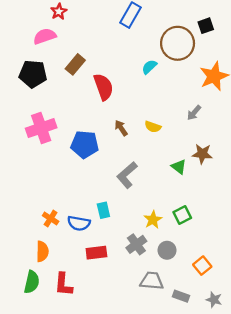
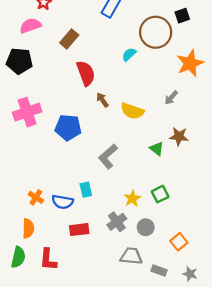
brown rectangle: (75, 64) -> (69, 39), moved
yellow semicircle: (153, 127) -> (132, 111), size x1.5
brown arrow: (121, 128) -> (102, 100), moved

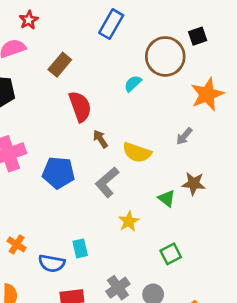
gray L-shape: (108, 156) -> (107, 182), moved
orange cross: (36, 197) -> (17, 244), moved
yellow star: (132, 198) -> (129, 221), moved

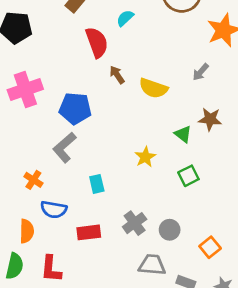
cyan semicircle: (133, 84) -> (125, 18), moved
gray L-shape: (107, 182) -> (64, 148), moved
green square: (171, 254) -> (188, 176), moved
blue semicircle: (52, 263) -> (54, 210), moved

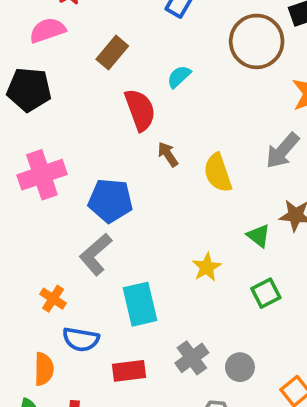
gray arrow: (201, 72) -> (283, 151), size x1.5
yellow semicircle: (153, 88) -> (218, 173), turned 52
cyan rectangle: (97, 184) -> (140, 304), size x1.6

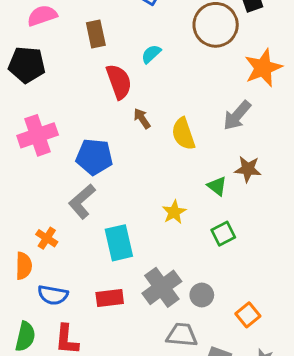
brown rectangle: (112, 53) -> (96, 34), turned -52
blue semicircle: (81, 339) -> (53, 295), moved
gray cross: (192, 358) -> (162, 287), size x1.4
orange semicircle: (44, 369) -> (24, 266), moved

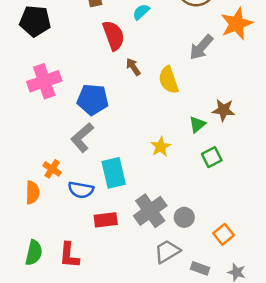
gray arrow: (237, 115) -> (201, 47), moved
green triangle: (217, 186) -> (197, 124), turned 42
green square: (223, 234) -> (212, 157), moved
blue semicircle: (53, 295) -> (81, 190), moved
gray trapezoid: (182, 335) -> (167, 251), turned -36

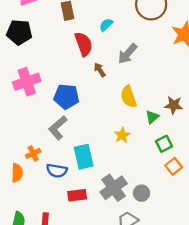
gray arrow: (201, 47) -> (128, 54), moved
yellow semicircle: (169, 80) -> (129, 97), moved
orange cross: (52, 169) -> (33, 153), turned 32
orange square: (223, 234) -> (174, 166), moved

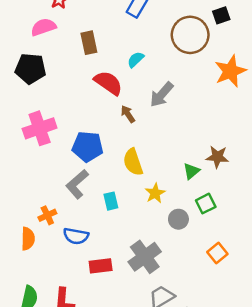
red semicircle: (84, 44) -> (108, 83), turned -35
yellow semicircle: (129, 97) -> (133, 162), moved
cyan rectangle: (84, 157) -> (111, 201), moved, size x0.6
orange square: (174, 166) -> (217, 253), moved
gray circle: (141, 193) -> (178, 219), moved

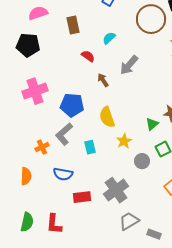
red semicircle: (108, 83) -> (88, 56), size x0.6
orange cross: (47, 215) -> (42, 147), moved

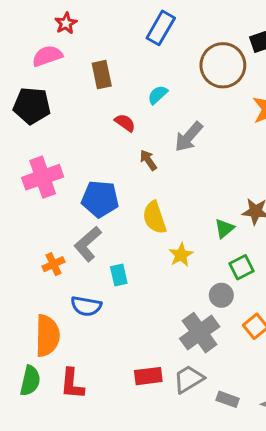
cyan rectangle: (90, 147) -> (119, 275), moved
gray circle: (142, 161) -> (221, 295), moved
orange semicircle: (26, 176) -> (47, 336), moved, size x1.5
gray cross: (116, 190) -> (200, 333), moved
red rectangle: (82, 197) -> (148, 376), moved

